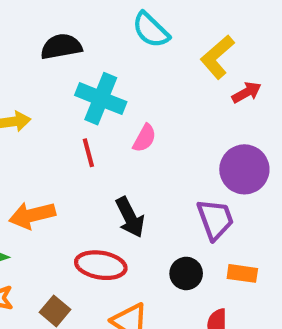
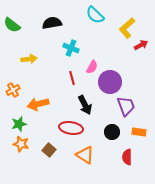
cyan cross: (101, 99) -> (71, 48), size x0.7
red line: (88, 153) -> (72, 78), moved
purple circle: (244, 169) -> (110, 82), moved

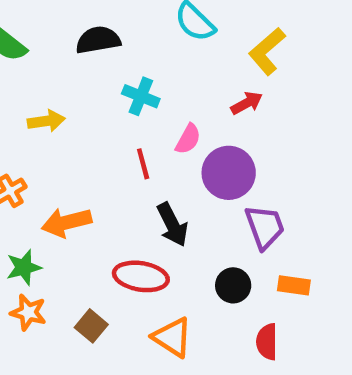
red arrow: (141, 45) -> (247, 103), moved

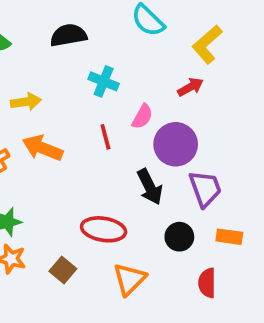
orange arrow: (67, 222) -> (43, 148), moved, turned 36
black arrow: (172, 225) -> (150, 187), moved
orange triangle: (172, 337) -> (129, 279), turned 42

